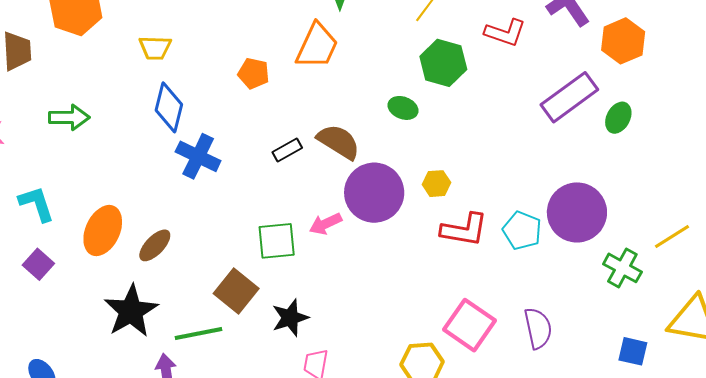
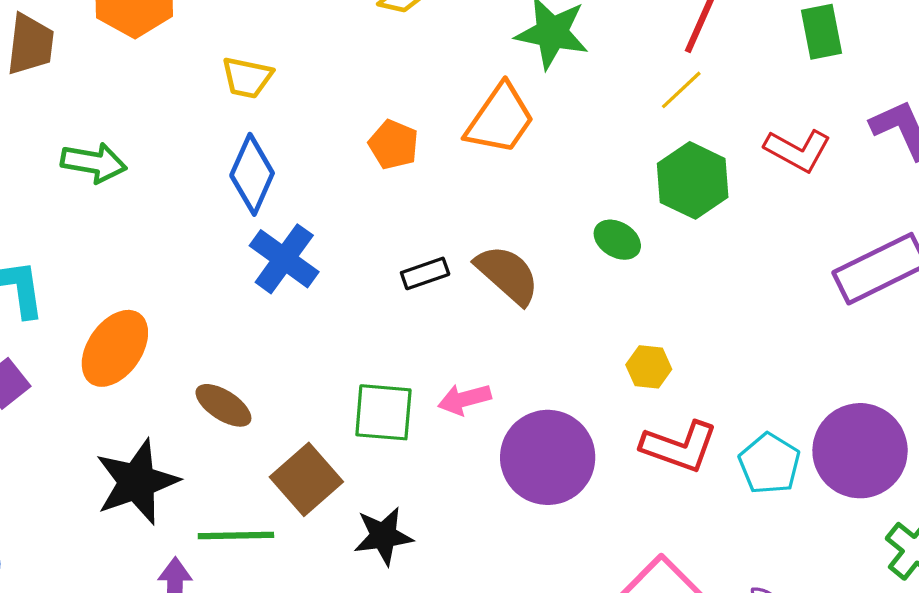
purple circle: (374, 193) -> (548, 457), moved
brown ellipse: (155, 245) -> (223, 405), moved, turned 69

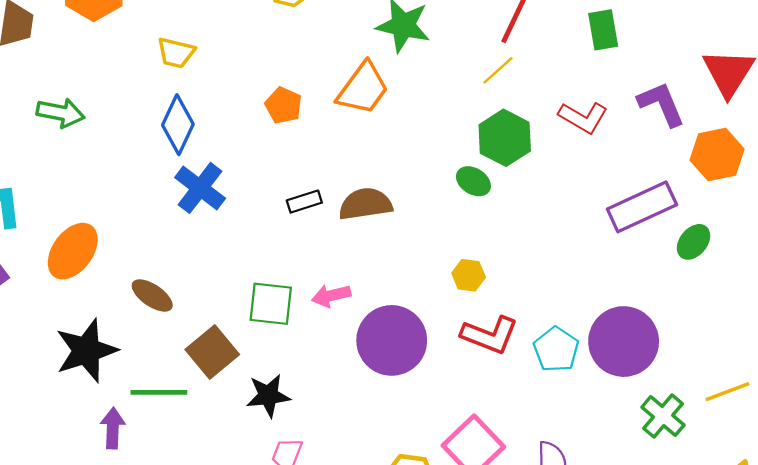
green ellipse: (617, 240) -> (473, 181), moved
brown semicircle: (507, 275) -> (365, 204), turned -52

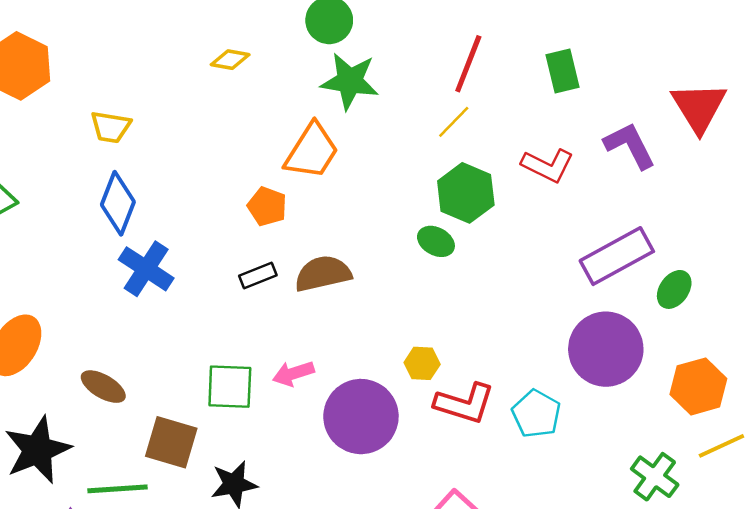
orange pentagon: (283, 105) -> (267, 206), moved
orange hexagon: (717, 155) -> (698, 386), moved
yellow hexagon: (469, 275) -> (422, 363), moved
purple circle: (624, 342) -> (606, 349), moved
brown square: (212, 352) -> (171, 442), turned -30

